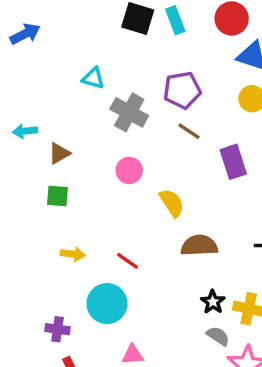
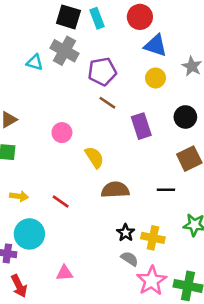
gray cross: (129, 112) -> (65, 51), moved
cyan circle: (107, 304) -> (29, 234), moved

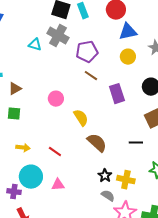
blue triangle: (155, 45) -> (128, 32), turned -30
brown semicircle: (115, 190) -> (97, 143), turned 45
pink triangle: (65, 273) -> (58, 185), moved

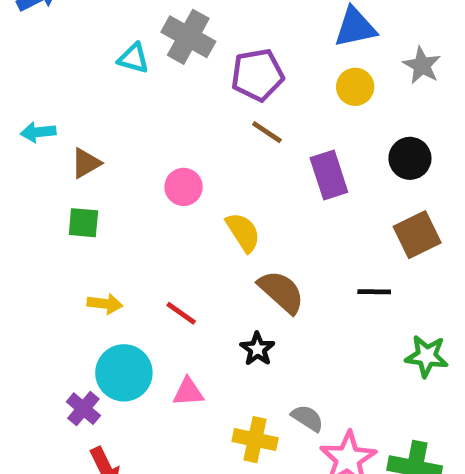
black star: (105, 176) -> (257, 349), moved
yellow cross: (126, 180) -> (255, 440), moved
purple cross: (14, 192) -> (83, 409), turned 32

